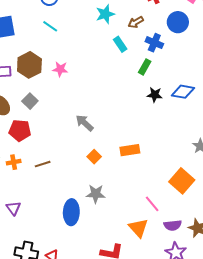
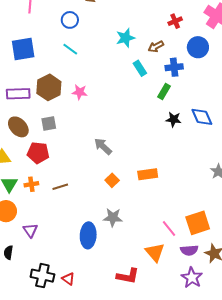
blue cross: (154, 43) -> (174, 67), turned -30
blue diamond: (183, 92) -> (202, 117), turned 55
gray square: (30, 101) -> (49, 124), turned 35
orange square: (182, 181) -> (198, 223), moved, turned 30

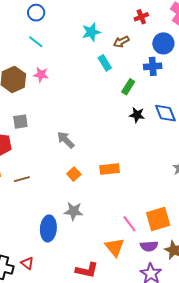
blue cross: (174, 67) -> (153, 66), moved
pink star: (80, 92) -> (41, 75), moved
gray square: (49, 124) -> (20, 122), moved
red triangle: (68, 279) -> (27, 263), moved

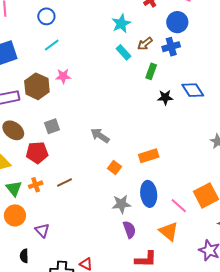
cyan star: (91, 32) -> (121, 24), moved
cyan line: (36, 42) -> (52, 45), turned -63
brown arrow: (121, 42) -> (145, 44), moved
blue ellipse: (48, 228) -> (149, 194), moved
purple semicircle: (149, 246) -> (129, 230), moved, turned -96

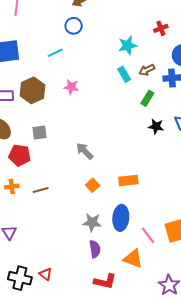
blue circle: (46, 16) -> (74, 26), moved
pink star: (63, 76) -> (71, 87), moved
orange triangle: (169, 231) -> (133, 259), turned -30

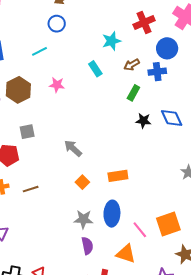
red cross: (161, 28) -> (144, 22), size x1.5
cyan rectangle: (124, 74) -> (95, 69), moved

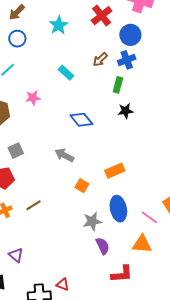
cyan star: (111, 41) -> (59, 25), moved
green rectangle: (133, 93) -> (118, 85), moved
blue diamond: (172, 118) -> (81, 120), moved

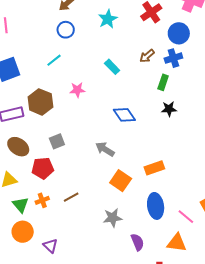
orange square: (82, 186) -> (121, 181), size x1.5
gray star: (92, 221) -> (113, 218), moved

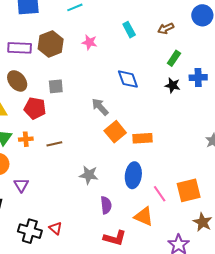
blue cross: (173, 58) -> (198, 77), moved
orange square: (121, 181) -> (115, 132), moved

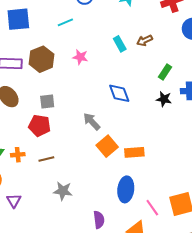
brown arrow: (166, 29) -> (144, 41), moved
red pentagon: (35, 108) -> (39, 126), moved
gray star: (89, 175) -> (63, 191), moved

